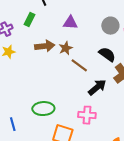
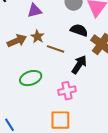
green ellipse: (43, 109) -> (31, 78), moved
pink cross: (87, 115) -> (67, 91), moved

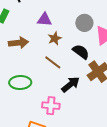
brown star: (37, 37) -> (55, 38), moved

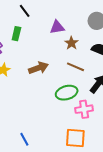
brown arrow: (18, 43) -> (38, 68), moved
green ellipse: (20, 82) -> (67, 93), moved

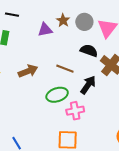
black line: (25, 11) -> (12, 15), turned -40
brown star: (71, 43) -> (63, 20), moved

